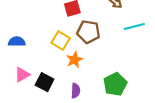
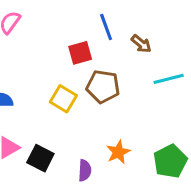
orange star: (74, 60) -> (118, 152), moved
green pentagon: (115, 84) -> (170, 161), moved

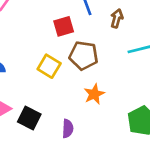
brown arrow: (141, 44) -> (117, 18), turned -114
orange star: (118, 152) -> (94, 94), moved

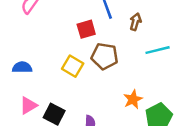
orange star: (94, 94) -> (133, 99), moved

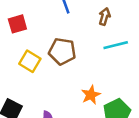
brown arrow: (135, 22) -> (104, 16), moved
red square: (86, 29) -> (17, 24), moved

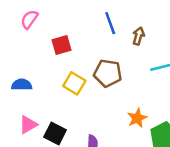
brown arrow: (104, 16) -> (138, 36), moved

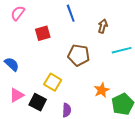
blue line: (110, 23) -> (71, 13), moved
yellow square: (74, 83) -> (53, 82), moved
blue semicircle: (22, 85) -> (12, 64), turned 42

